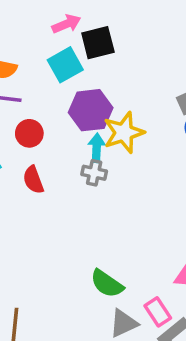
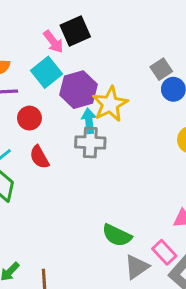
pink arrow: (66, 24) -> (53, 42), moved, turned 85
cyan square: (65, 65) -> (47, 72), moved
gray cross: (94, 173) -> (90, 142), size x1.4

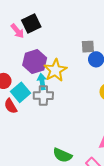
gray square: (161, 69) -> (88, 47), turned 32
cyan square: (47, 72) -> (20, 92), moved

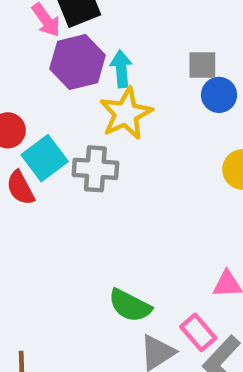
purple hexagon: (35, 62) -> (78, 62), moved
cyan arrow: (42, 82) -> (121, 69), moved

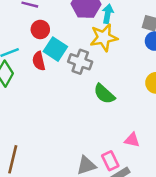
cyan square: (45, 158) -> (55, 49), turned -35
green semicircle: (130, 306) -> (104, 94), moved

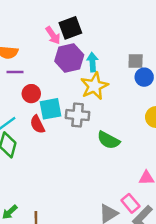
cyan square: (55, 49) -> (51, 109), turned -30

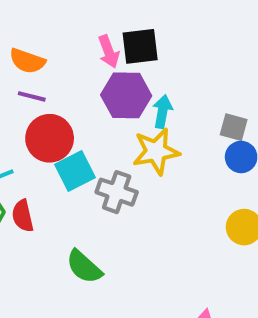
red circle: (31, 94) -> (50, 138), size x1.5
cyan square: (51, 109) -> (75, 171), turned -30
red semicircle: (37, 124) -> (23, 216), moved
green semicircle: (108, 140) -> (84, 267), moved

